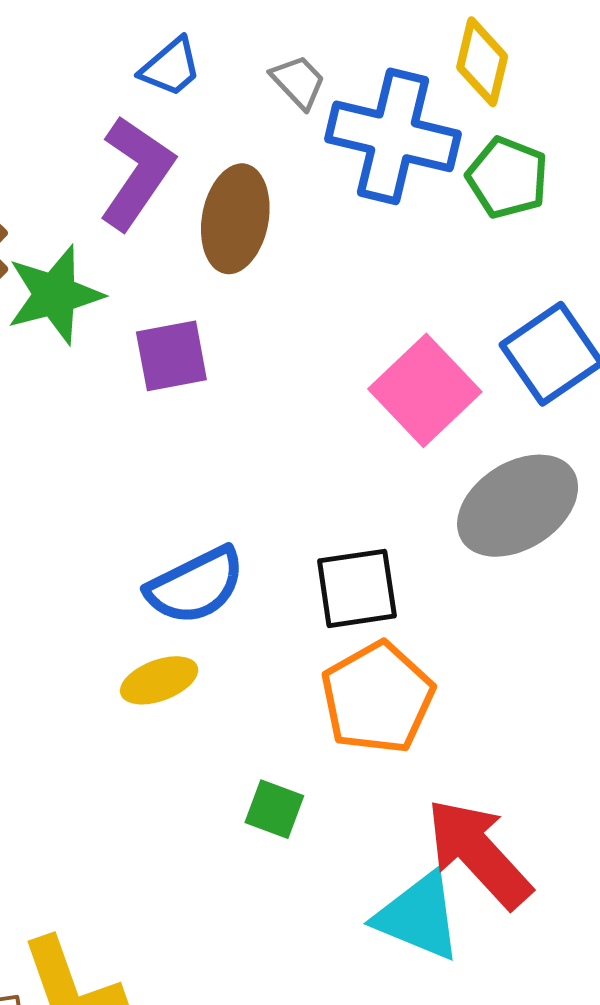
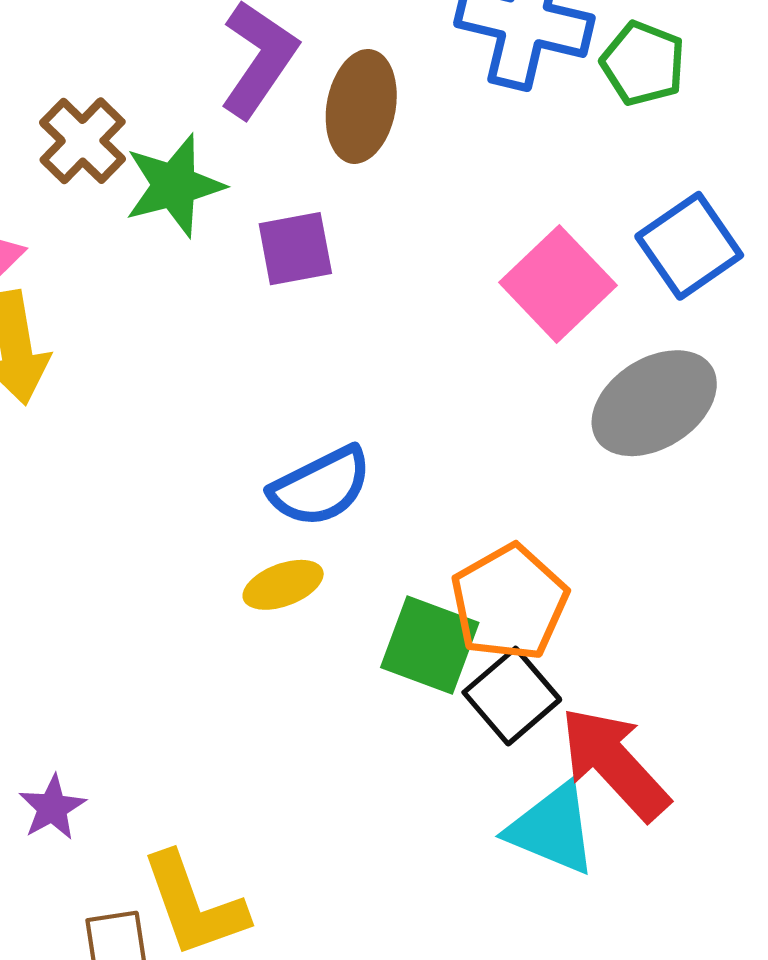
black square: (357, 588) -> (512, 696), moved, turned -32
green square: (274, 809) -> (430, 645), moved, size x1.6

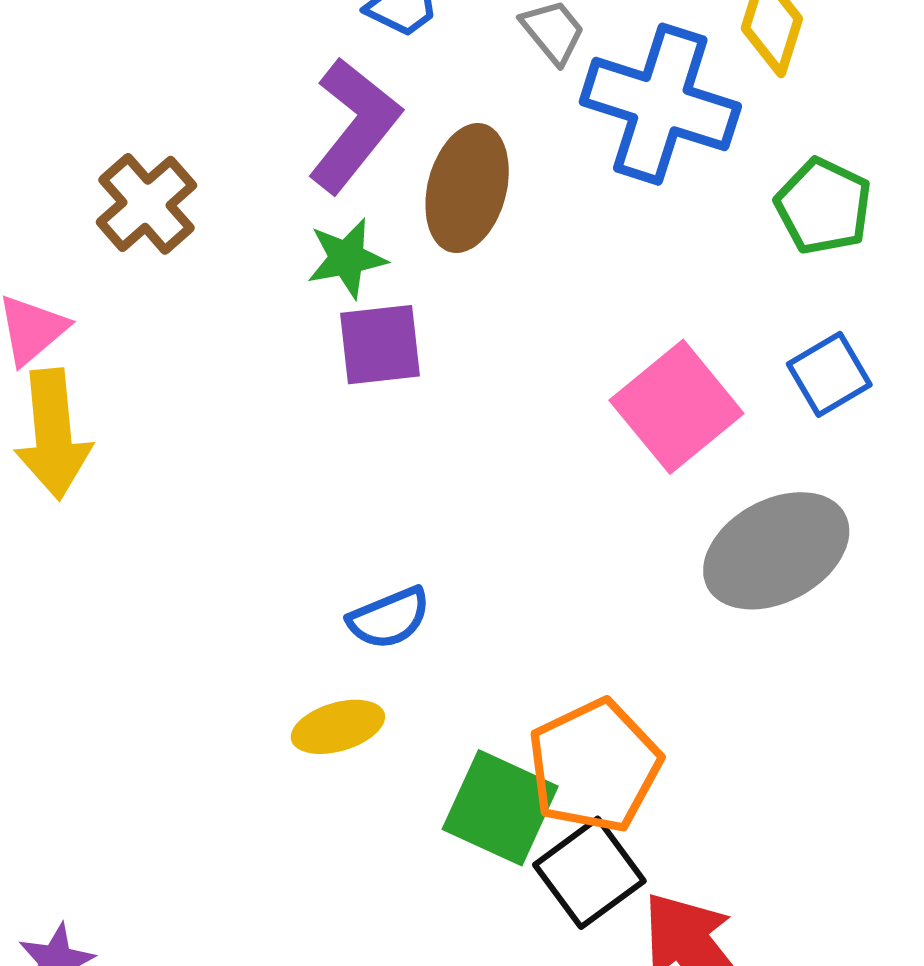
green pentagon: (643, 63) -> (823, 206), moved
green star: (174, 185) -> (347, 258), moved, size x0.7
blue square: (689, 246) -> (829, 374), size x0.7
blue semicircle: (321, 487) -> (389, 618), size x0.7

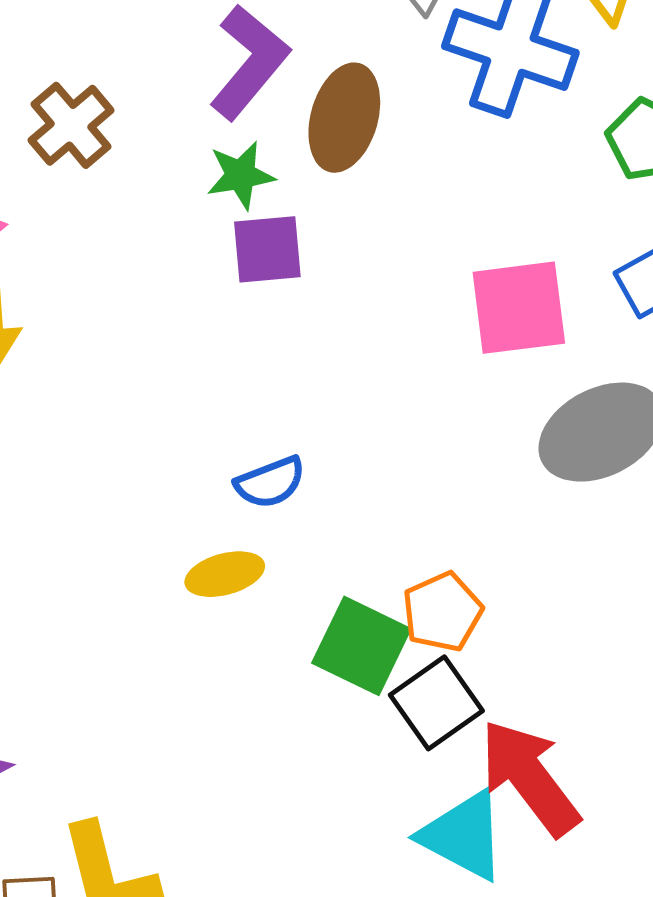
pink square: (677, 407) -> (519, 308), turned 31
orange pentagon: (594, 766) -> (442, 612), size x0.7

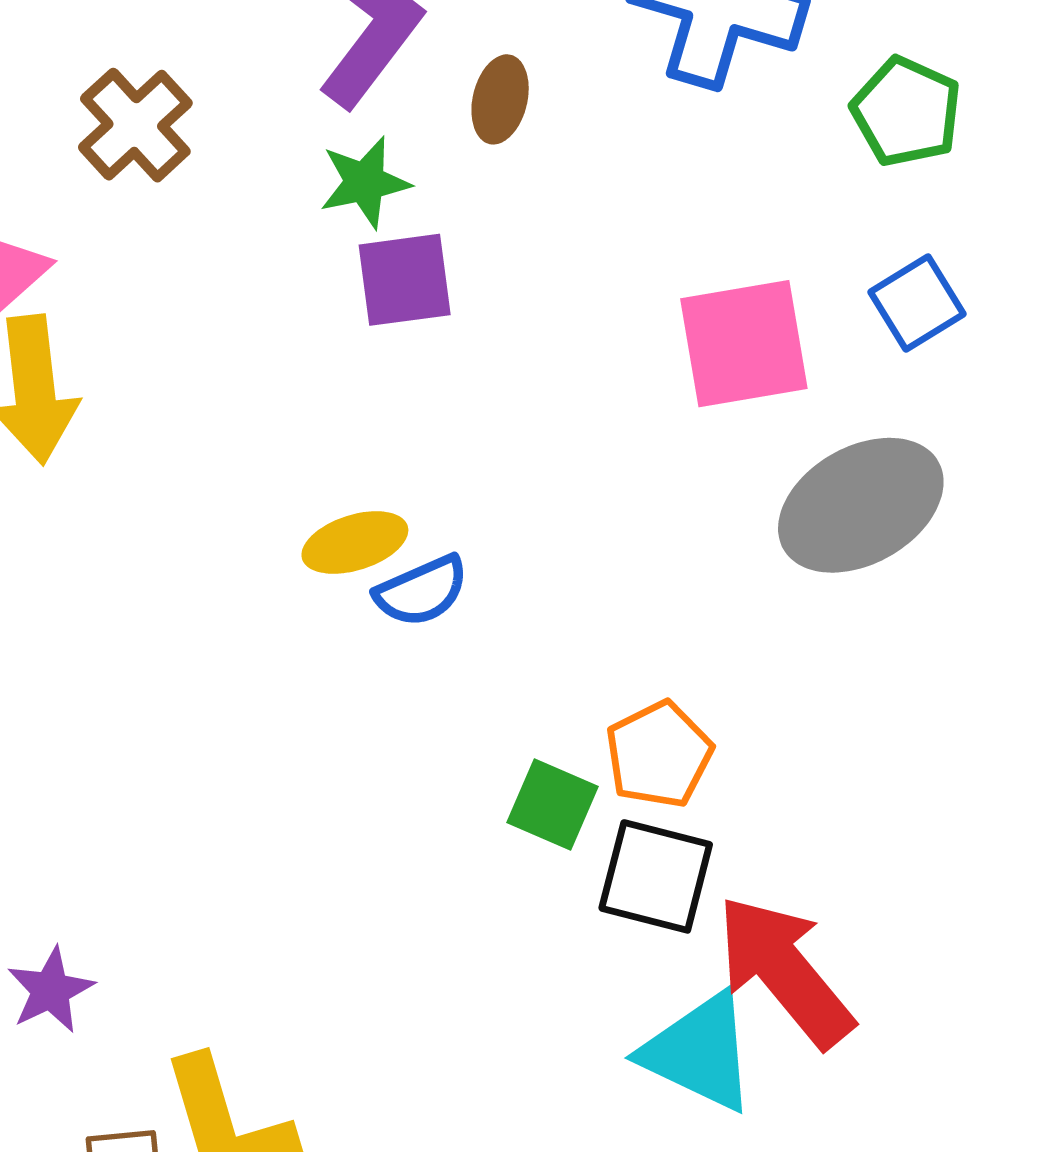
brown ellipse: (344, 118) -> (500, 99), size x0.6
yellow ellipse: (225, 574) -> (355, 542), moved
green square: (361, 646) -> (553, 804), size x0.7
black square: (436, 703) -> (656, 876), turned -38

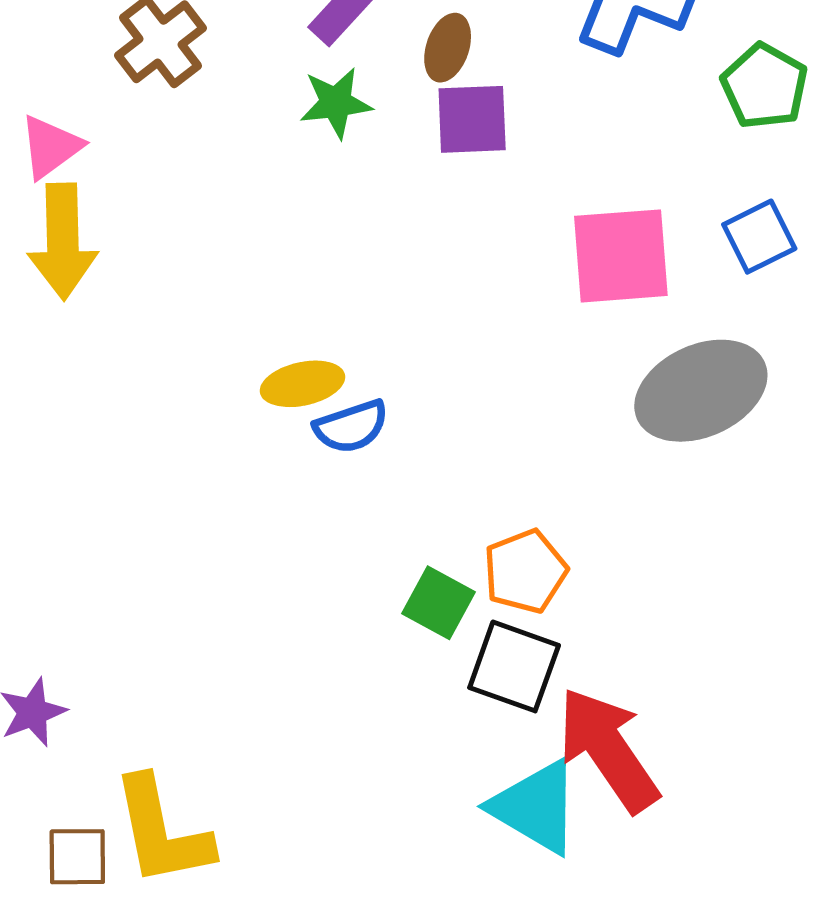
purple square: (405, 280) -> (472, 119), moved

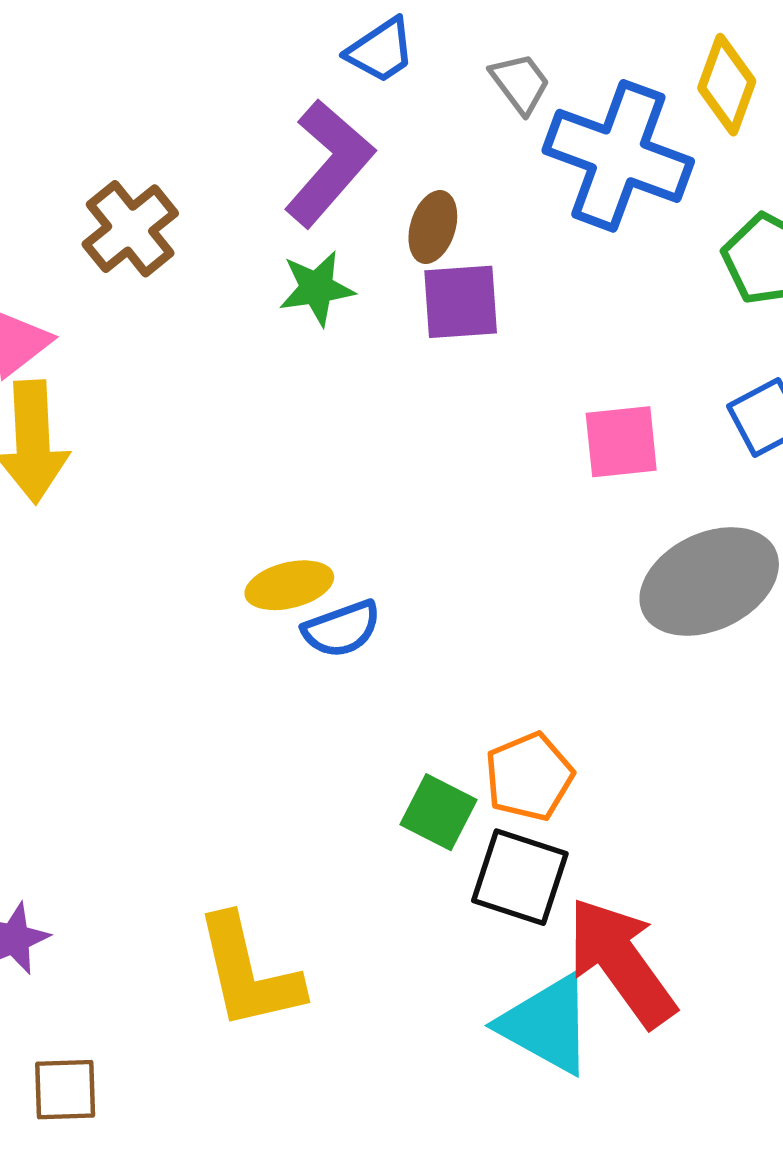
pink square: (621, 256) -> (621, 442), size x0.7
yellow L-shape: (162, 831) -> (248, 973), moved

